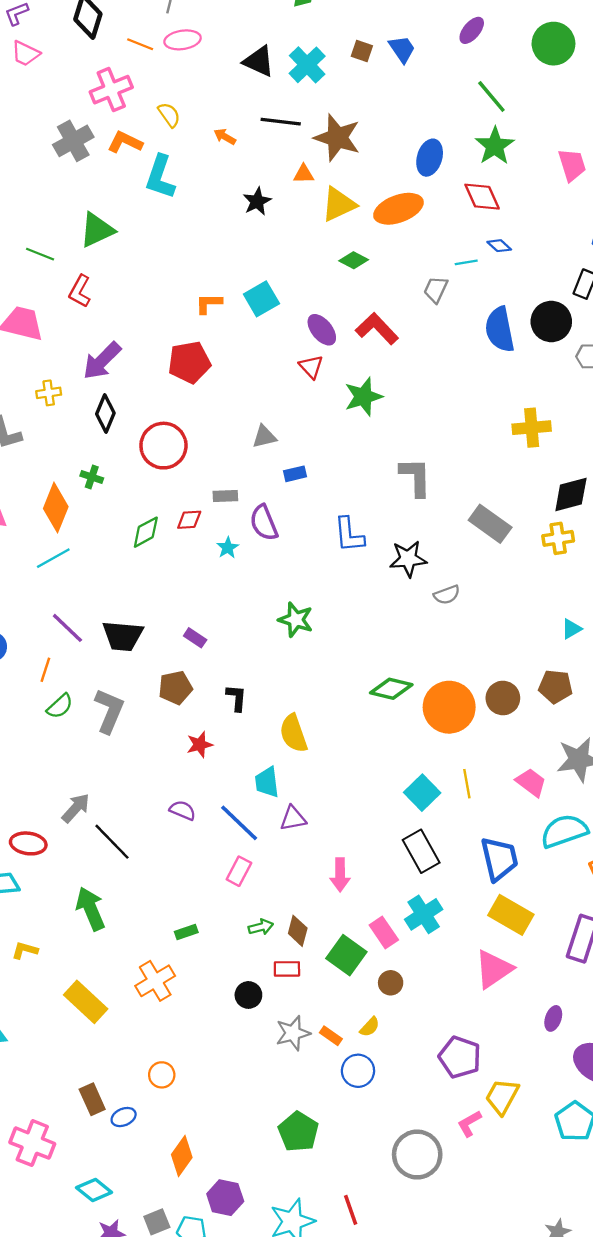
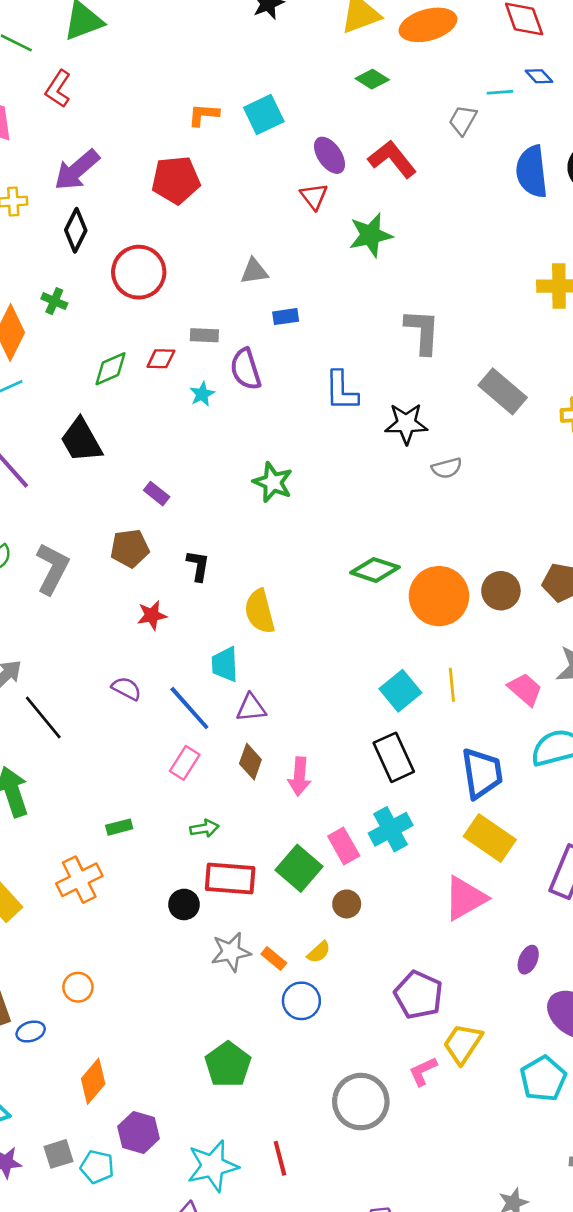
black trapezoid: (123, 636) -> (81, 440), moved, turned 51
brown diamond: (298, 931) -> (250, 762), moved
red rectangle: (287, 969) -> (230, 878), size x1.6

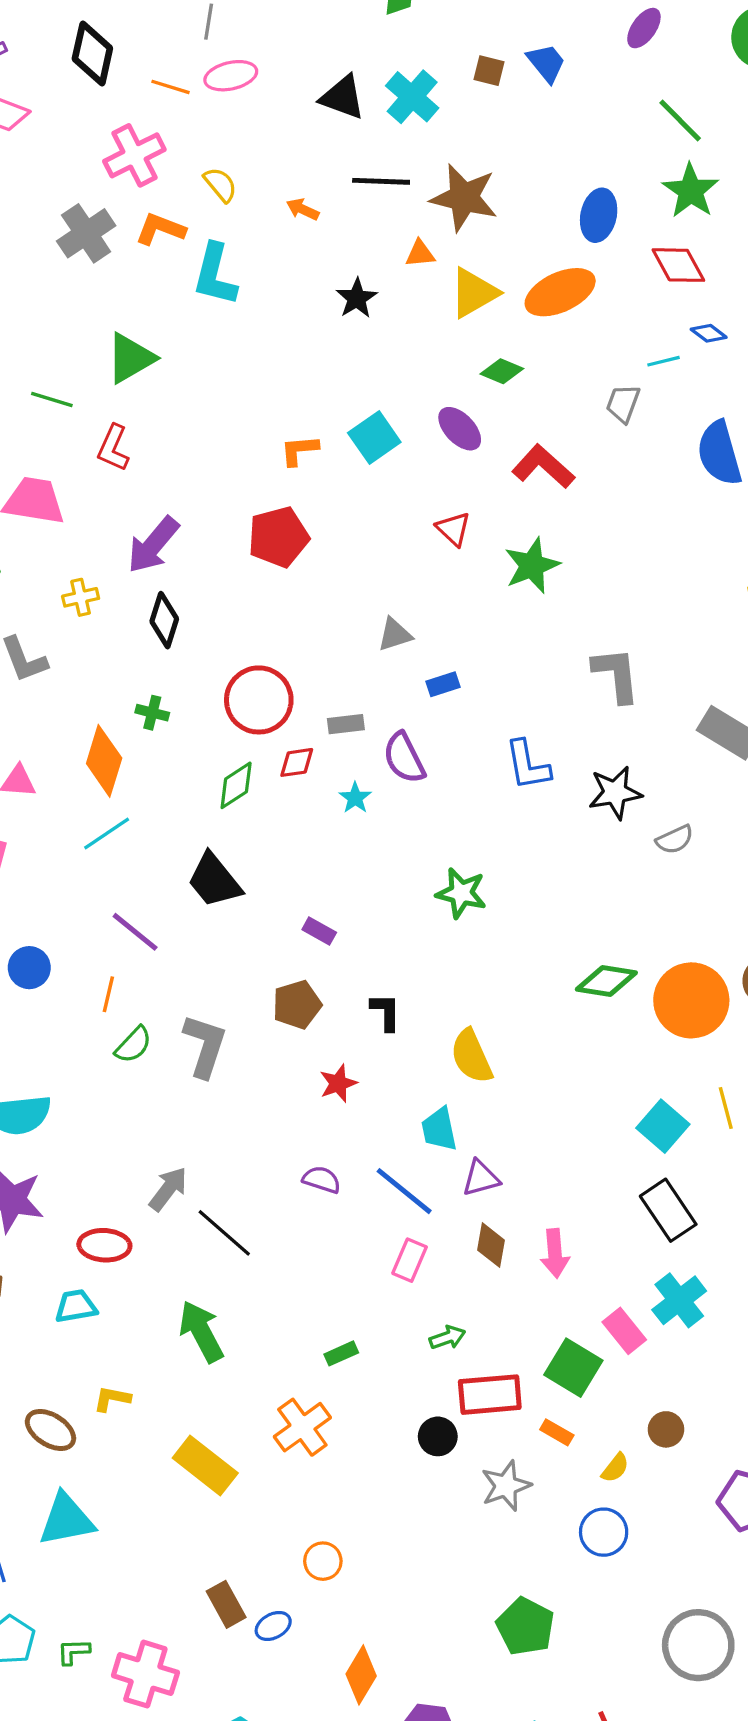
purple ellipse: (330, 155) -> (460, 429), moved
red circle: (139, 272) -> (259, 700), moved
brown circle: (347, 904) -> (666, 1429), moved
orange rectangle: (274, 959) -> (557, 1432), moved

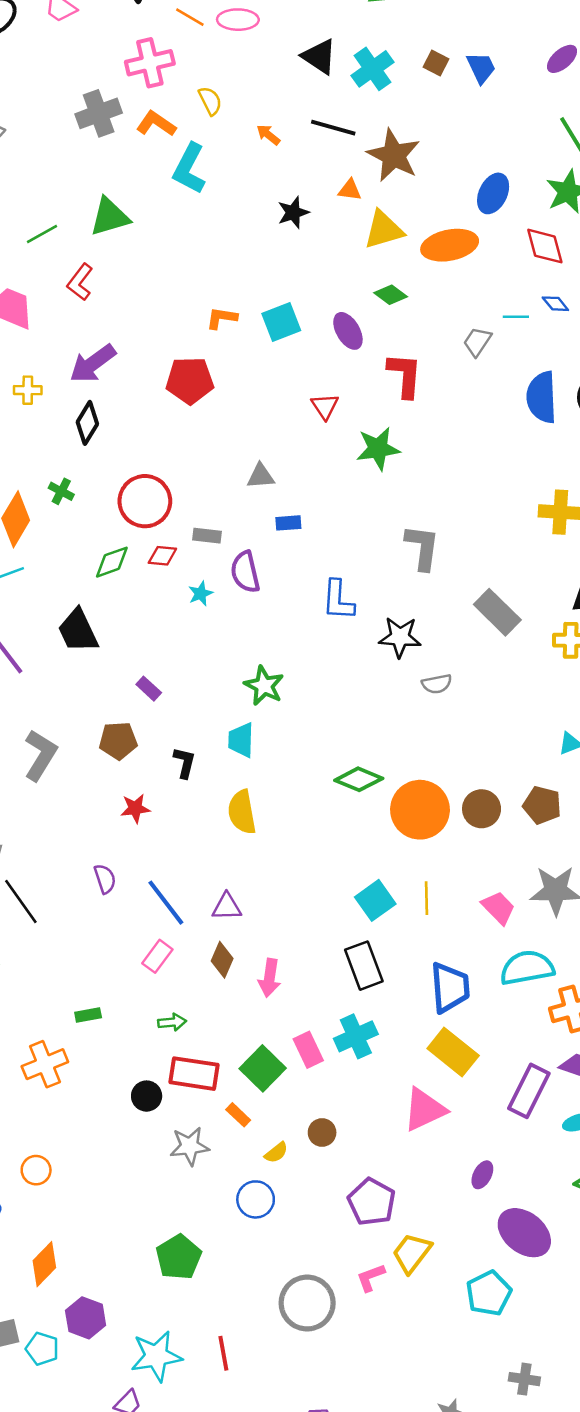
green line: (52, 399) -> (42, 234), turned -60
red L-shape: (543, 467) -> (405, 375), turned 39
cyan trapezoid: (439, 1129) -> (241, 740), moved
purple semicircle: (322, 1180) -> (105, 879), turned 40

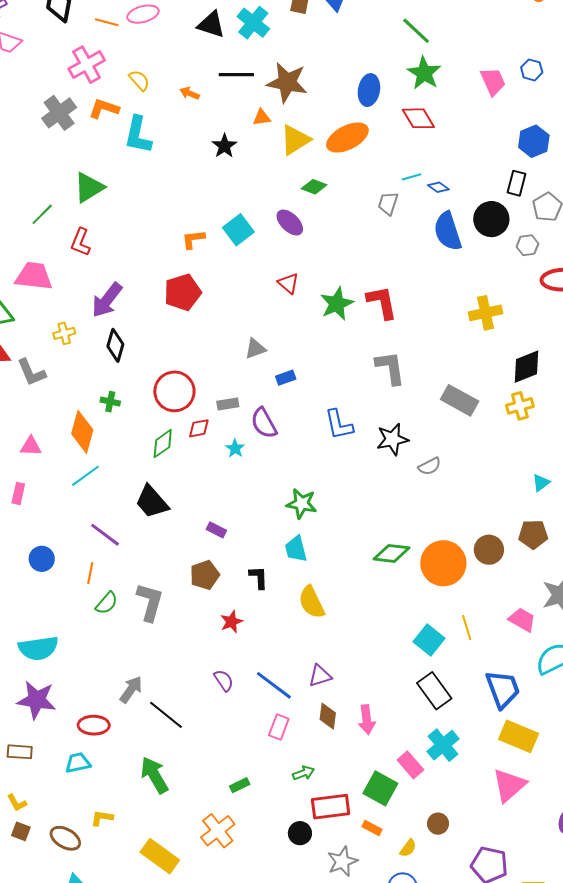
blue diamond: (555, 304) -> (438, 187), moved
red L-shape: (405, 375) -> (382, 302), moved

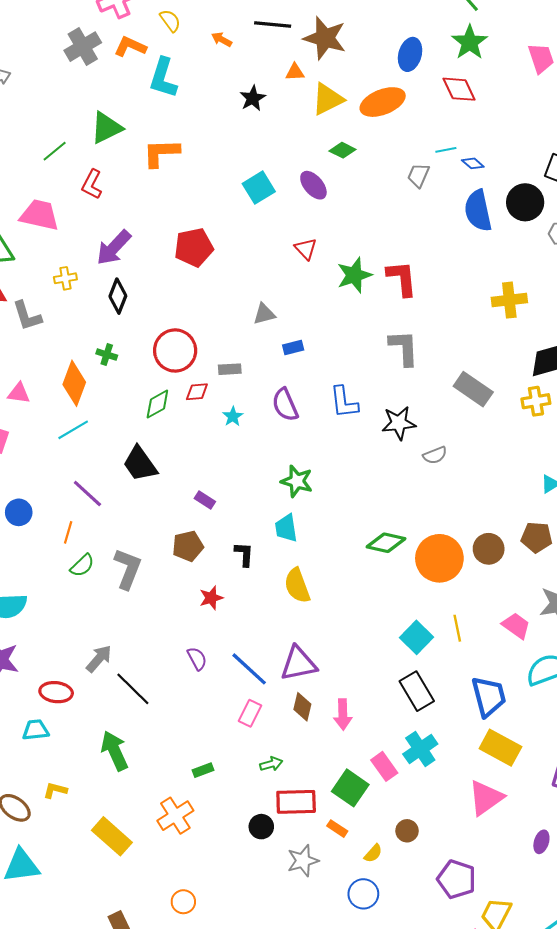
orange L-shape: (193, 239) -> (161, 153), moved, size x1.5
purple semicircle: (264, 423) -> (285, 405), moved
purple triangle: (320, 676) -> (298, 664), size x1.5

